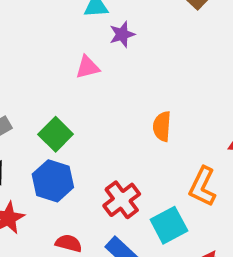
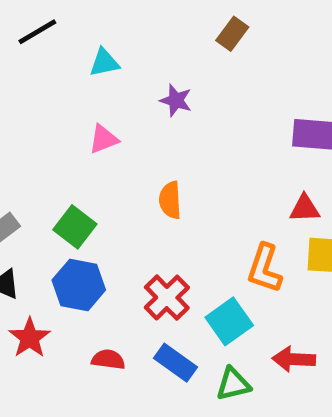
purple star: (122, 34) -> (176, 100), moved, turned -30
orange semicircle: (162, 126) -> (170, 200), moved

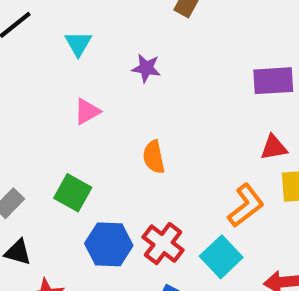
cyan triangle: (104, 63) -> (78, 44), turned -40
orange L-shape: (265, 268) -> (246, 205), turned -138
blue hexagon: (79, 285) -> (109, 244), moved

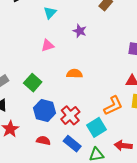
orange semicircle: (154, 157) -> (74, 74), turned 91

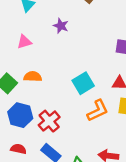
orange semicircle: (74, 74) -> (33, 77), moved
cyan square: (96, 127) -> (83, 83), moved

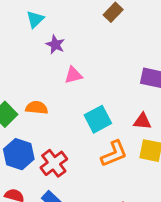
purple star: (61, 26) -> (55, 45), moved
pink triangle: (24, 42) -> (73, 75), moved

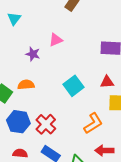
purple star: (55, 45) -> (33, 54), moved
pink triangle: (73, 75) -> (56, 40), moved
orange L-shape: (114, 154) -> (93, 123), moved

